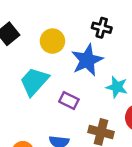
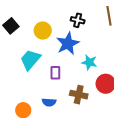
purple rectangle: (69, 101) -> (55, 73), turned 64

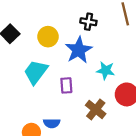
brown cross: (79, 95) -> (96, 109), turned 30
blue semicircle: (49, 102) -> (52, 123), moved

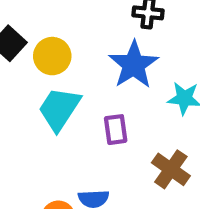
yellow circle: (48, 37) -> (52, 56), moved

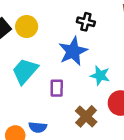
yellow circle: (52, 56) -> (27, 27), moved

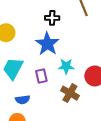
cyan star: (100, 76) -> (66, 66), moved
blue semicircle: (38, 127) -> (23, 100), moved

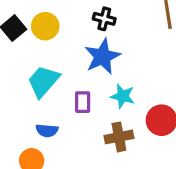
black cross: (52, 18) -> (104, 19), moved
brown cross: (70, 93) -> (119, 137), turned 36

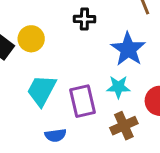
blue star: (102, 57) -> (128, 49), moved
purple rectangle: (83, 102) -> (82, 101), size x1.5

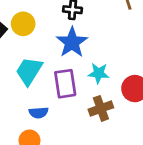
blue star: (128, 49) -> (72, 42), moved

